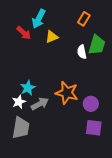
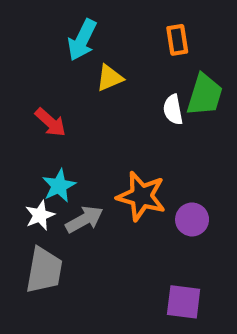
orange rectangle: (84, 19) -> (177, 40), turned -40
red arrow: (24, 33) -> (50, 122), moved
purple square: (94, 128) -> (184, 302), moved

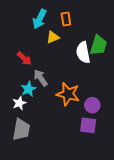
orange rectangle: (177, 40) -> (66, 19), moved
white semicircle: (173, 110) -> (83, 52), size x1.5
gray arrow: (84, 219) -> (41, 78), moved, turned -96
purple square: (184, 302) -> (88, 125), moved

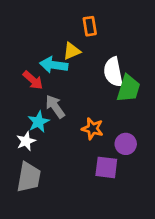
cyan arrow: (40, 19) -> (54, 65), moved, turned 72
green trapezoid: (98, 45) -> (128, 89), moved
orange star: (68, 94) -> (92, 129), size x0.7
purple square: (88, 125) -> (106, 167), moved

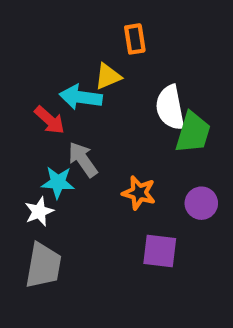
cyan star: (38, 122) -> (58, 182), turned 30
purple circle: (126, 144) -> (201, 203), moved

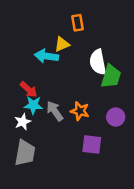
red arrow: (50, 120) -> (29, 90), moved
gray arrow: (83, 160) -> (55, 111), moved

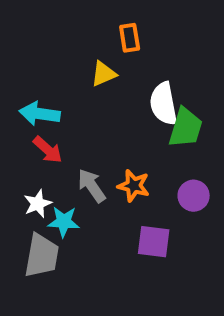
cyan arrow: (46, 56) -> (40, 114), moved
cyan star: (33, 105) -> (64, 222), moved

